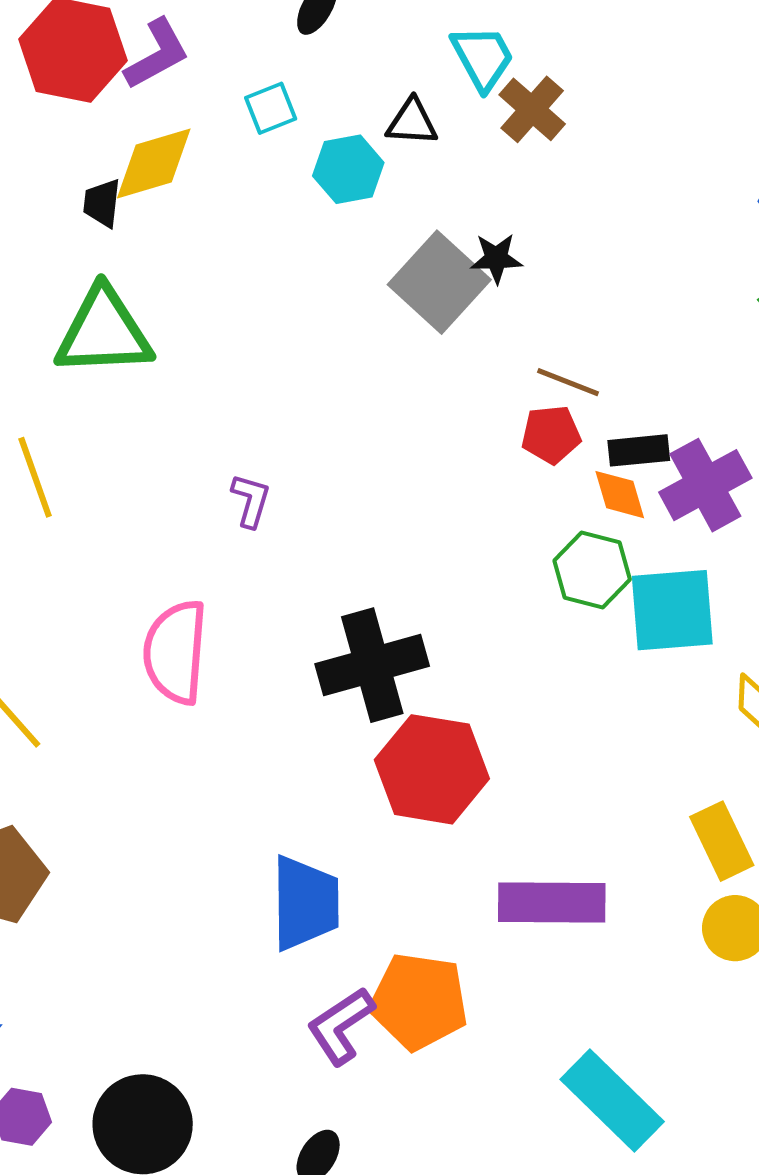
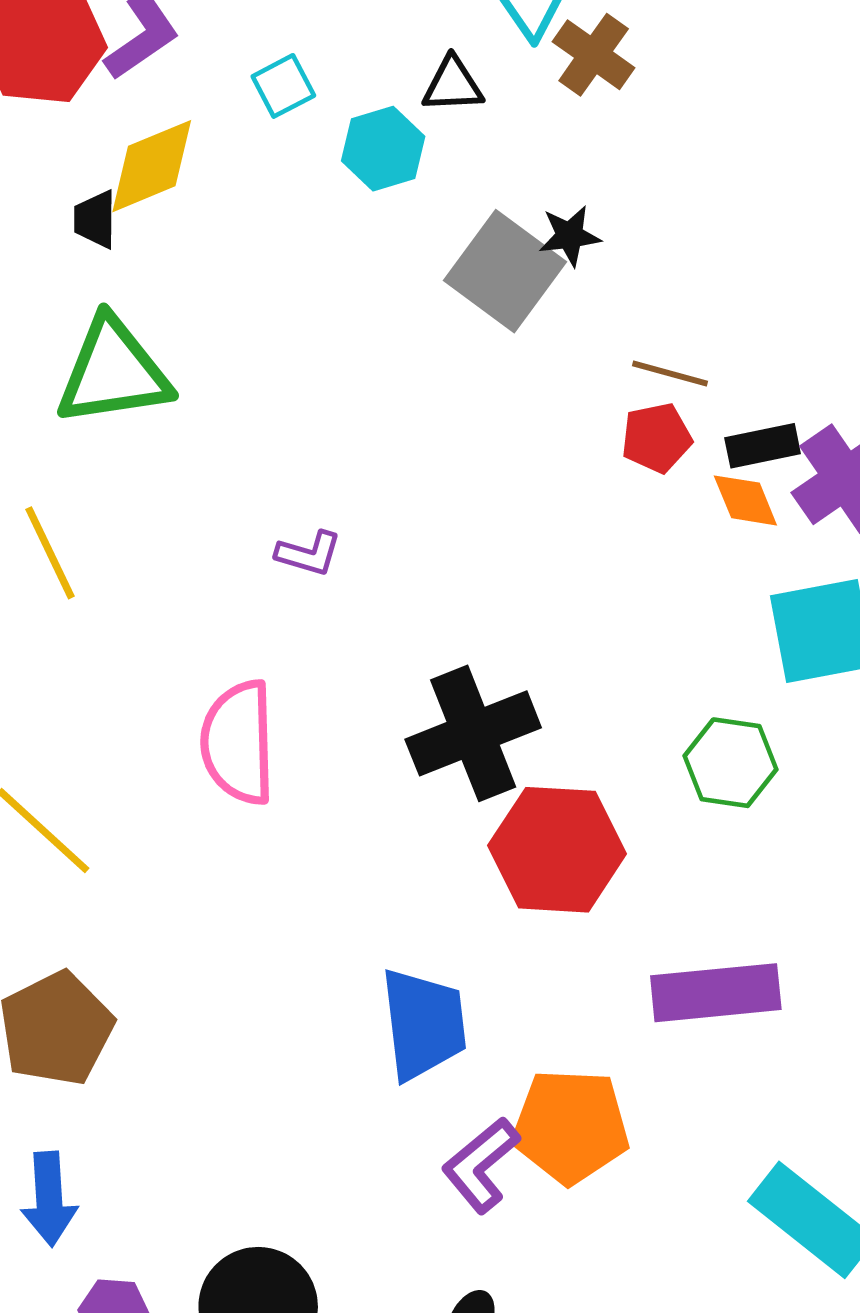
purple L-shape: (251, 500) -> (309, 553), turned 96
green hexagon: (592, 570) -> (730, 763), moved

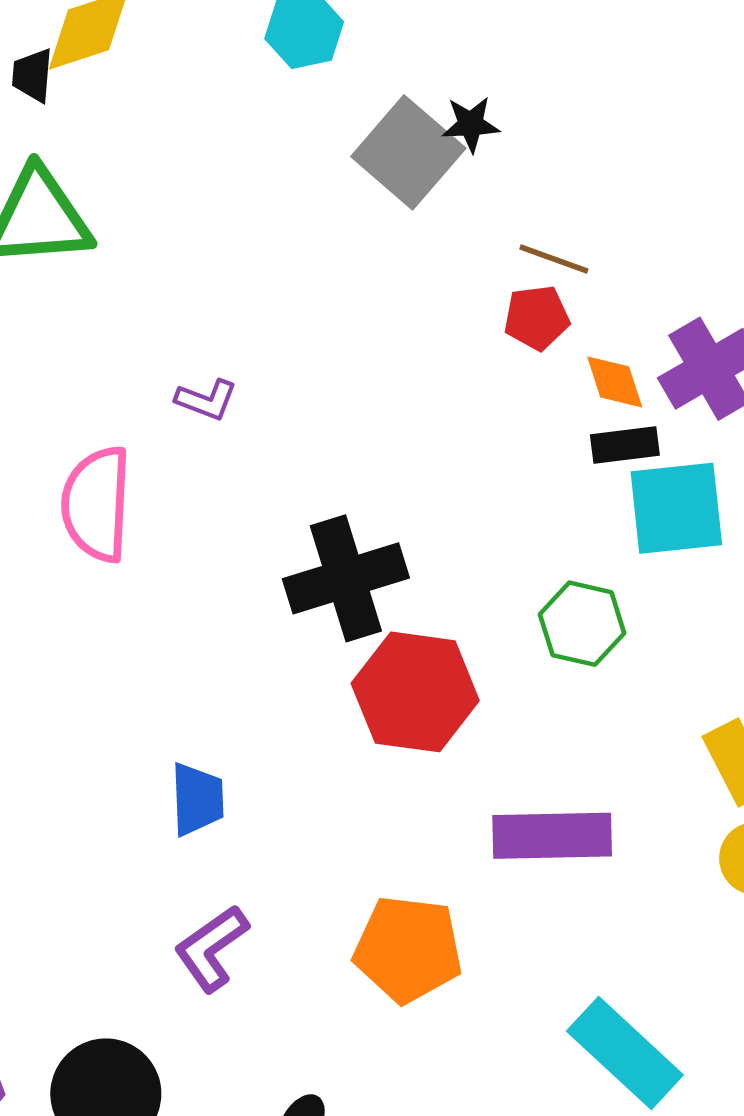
black rectangle: (763, 446) -> (625, 445), moved
pink semicircle: (238, 743) -> (96, 504), moved
blue trapezoid: (423, 1024) -> (197, 799), moved, size x0.7
purple L-shape: (481, 1165) -> (211, 948), moved

